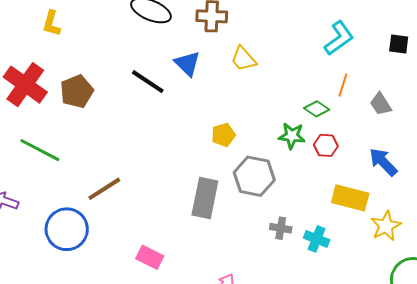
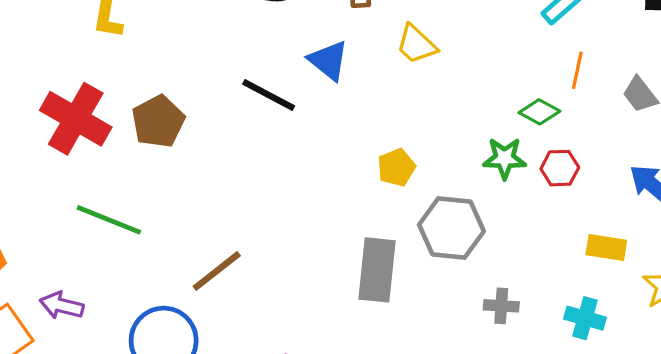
yellow rectangle: (350, 198) -> (606, 247), size x0.7
cyan cross: (317, 239) -> (585, 318), moved

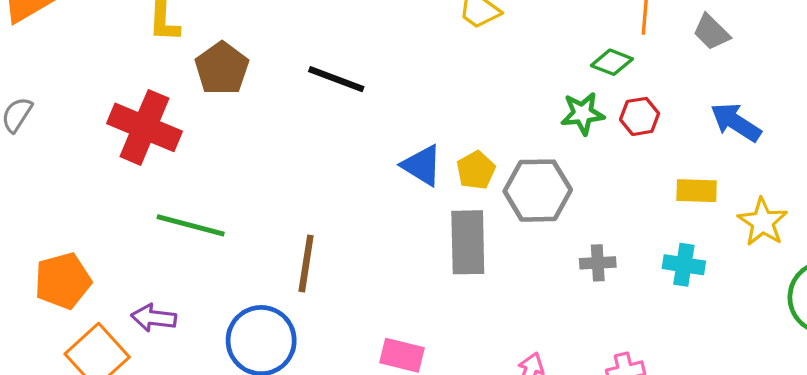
blue triangle: (328, 60) -> (422, 165), moved
brown pentagon: (158, 121) -> (222, 68), moved
yellow pentagon: (396, 167) -> (476, 170), moved
brown line: (217, 271) -> (306, 263), turned -36

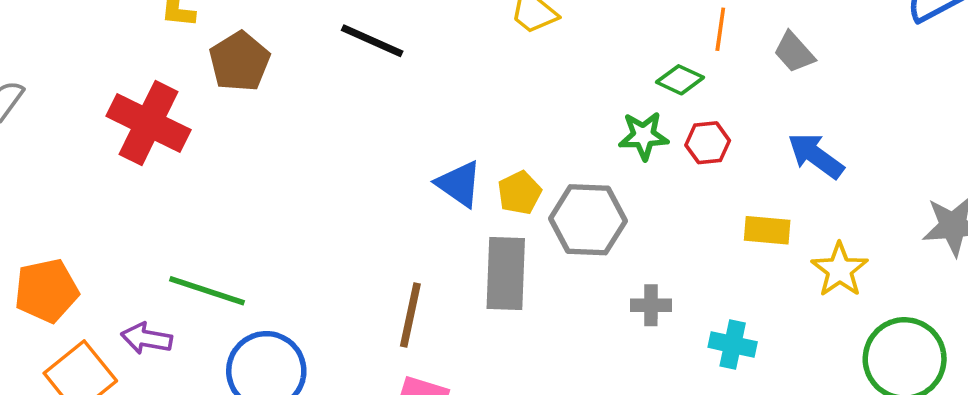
black line: (336, 79) -> (372, 41), moved
green line: (191, 225) -> (207, 291), moved
brown line: (306, 263) -> (410, 315), moved
cyan cross: (684, 265) -> (733, 345), moved

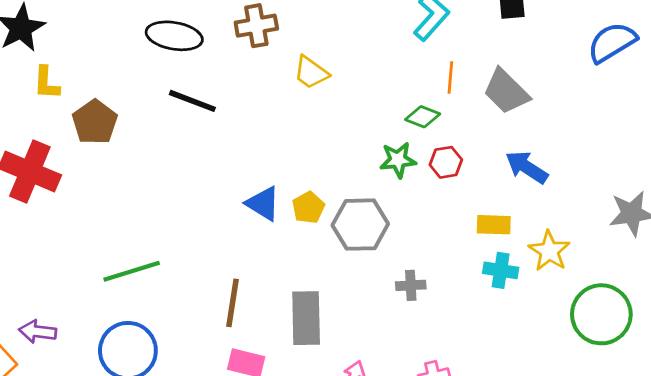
gray trapezoid: (794, 52) -> (506, 91), size x1.5
gray rectangle: (506, 274) -> (306, 318), moved
green line: (207, 291) -> (132, 271), moved, turned -32
cyan cross: (733, 345) -> (501, 270), moved

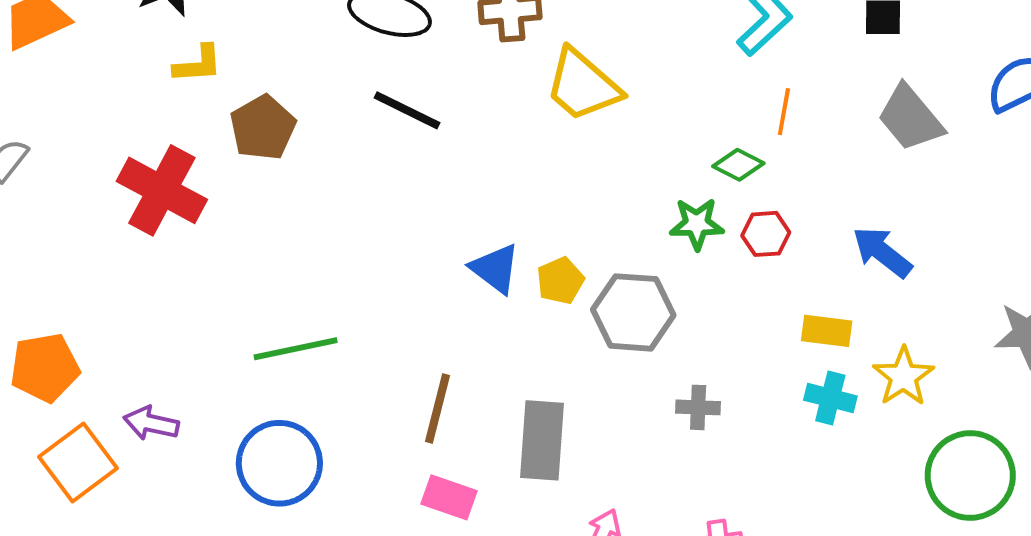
yellow trapezoid: (311, 72) -> (583, 85), size x1.5
yellow L-shape: (46, 83) -> (198, 64), turned -102
gray trapezoid: (506, 91) -> (910, 118), moved

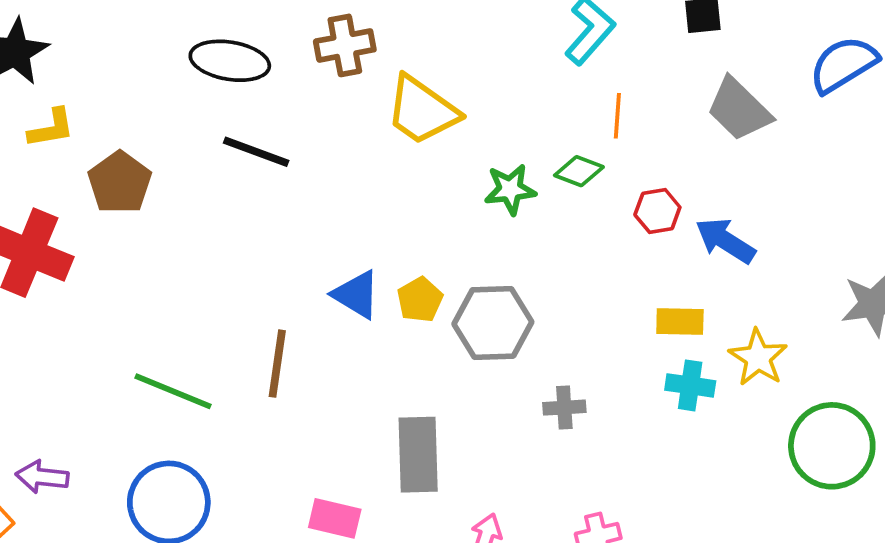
green star: (697, 224) -> (510, 189), moved
red hexagon: (766, 234) -> (657, 211), moved
green line: (296, 349) -> (173, 391), turned 40
brown line: (437, 408) -> (277, 364), moved

